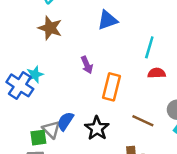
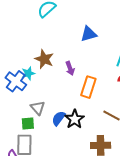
brown star: (50, 28) -> (44, 59), moved
blue semicircle: (65, 121) -> (59, 118), moved
gray triangle: (51, 129) -> (38, 108), moved

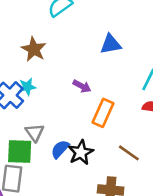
brown star: (44, 59) -> (34, 49), moved
purple arrow: (70, 68) -> (82, 86), turned -48
green square: (28, 124) -> (20, 152), size x1.5

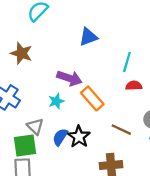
purple arrow: (82, 86) -> (69, 78), size x1.5
cyan star: (27, 87) -> (56, 101), moved
orange rectangle: (103, 113) -> (92, 98), turned -55

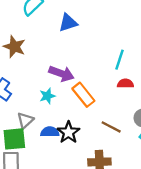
blue triangle: (88, 37) -> (68, 23), moved
gray triangle: (35, 126) -> (25, 120), turned 30
blue semicircle: (60, 137) -> (50, 132), turned 54

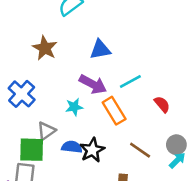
blue triangle: (68, 23) -> (100, 50), moved
cyan line: (120, 60) -> (130, 81), moved, turned 36
red semicircle: (125, 83) -> (162, 104), turned 42

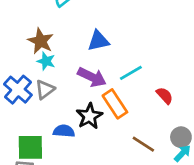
cyan star: (74, 107) -> (46, 61), moved, turned 30
gray triangle: (46, 131) -> (45, 89), moved
blue semicircle: (72, 147) -> (64, 131), moved
black star: (92, 150) -> (89, 116), moved

